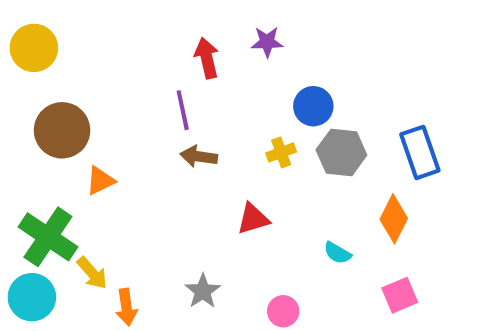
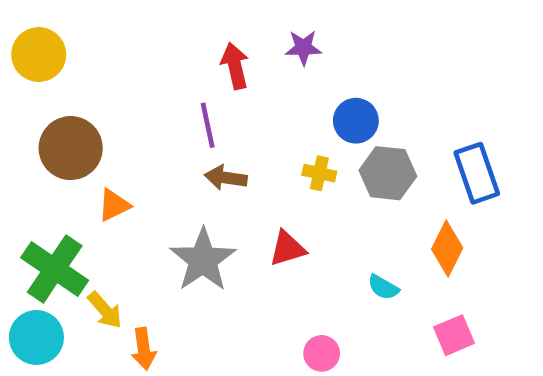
yellow cross: (281, 152) -> (319, 173), turned 32
gray star: (203, 291) -> (203, 260), moved, size x1.6

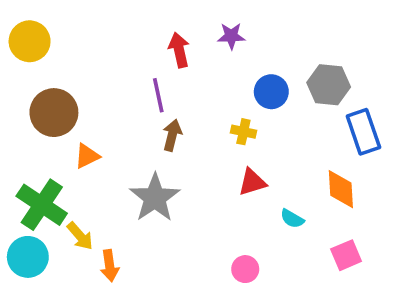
gray hexagon: (388, 173) -> (329, 85), moved
brown arrow: (226, 178) -> (172, 135), turned 96
red triangle: (287, 248) -> (252, 182), moved
orange diamond: (447, 248) -> (341, 189), turned -30

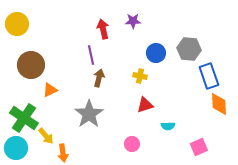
orange diamond: (341, 189) -> (219, 104), moved
cyan semicircle: (292, 219) -> (168, 126), turned -32
pink circle: (245, 269) -> (132, 144), moved

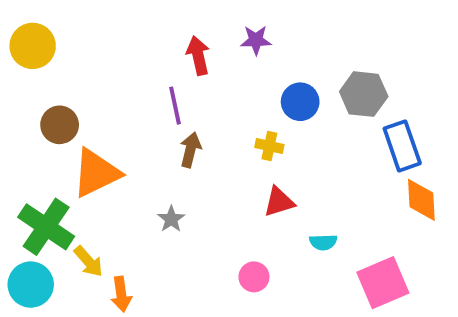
brown circle: (31, 65) -> (60, 125), size x0.7
orange triangle: (50, 90) -> (96, 173), size x1.8
gray star: (89, 114) -> (171, 219), size x0.5
pink square: (199, 147) -> (383, 283), size x1.5

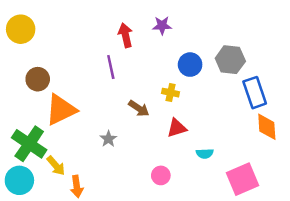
brown arrow: (190, 150) -> (139, 108), moved, turned 110

